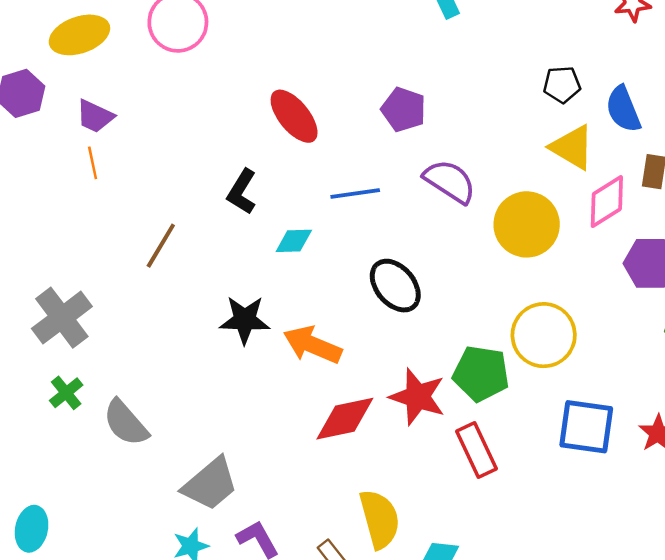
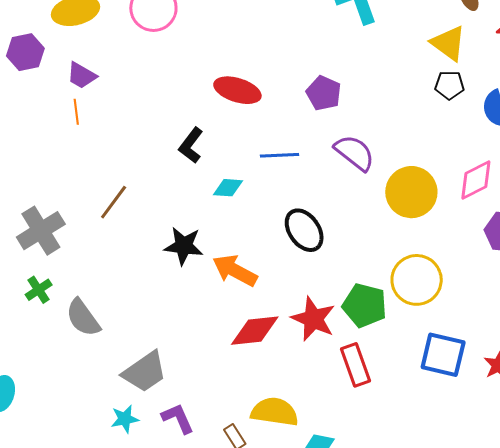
red ellipse: (294, 116) -> (237, 90), turned -39
yellow triangle: (572, 147) -> (448, 43), moved
brown line: (161, 246) -> (114, 202), moved
yellow semicircle: (380, 519) -> (275, 412), turned -72

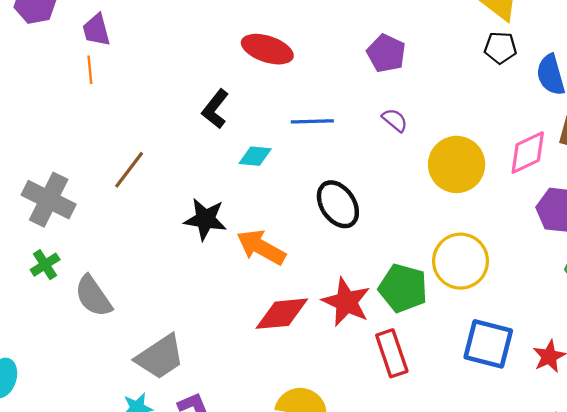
purple trapezoid: (82, 75) -> (96, 30), turned 44
purple pentagon: (324, 93) -> (386, 53), moved
purple semicircle: (354, 153) -> (395, 120), size x0.6
gray cross: (41, 231) -> (49, 200), turned -33

